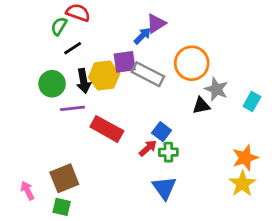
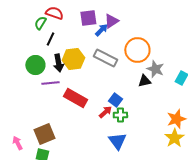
black line: (73, 48) -> (50, 39), turned -32
purple square: (125, 62) -> (88, 18), moved

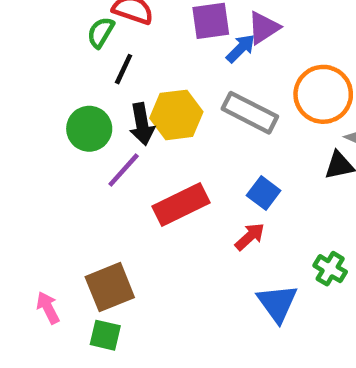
purple line: (50, 83) -> (124, 170), turned -42
red rectangle: (75, 98) -> (181, 204), turned -55
blue square: (115, 100) -> (264, 193), moved
green cross: (120, 115) -> (330, 269), moved, turned 32

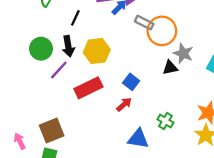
black line: (124, 69) -> (75, 18), moved
gray rectangle: (250, 113) -> (144, 23), moved, size x0.7
yellow hexagon: (176, 115) -> (97, 51), moved
blue triangle: (277, 303) -> (138, 139), turned -45

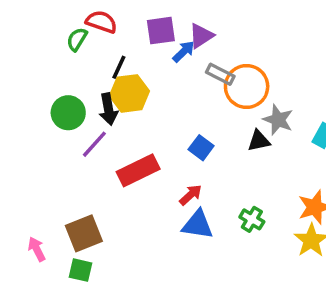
yellow hexagon: (97, 51) -> (129, 93), moved
blue square: (131, 82) -> (201, 148), moved
blue triangle: (138, 139) -> (198, 225), moved

